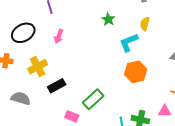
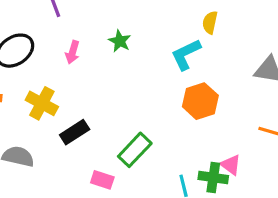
green star: (108, 19) -> (120, 41), moved
yellow cross: (38, 67) -> (42, 103), turned -30
pink triangle: (165, 111) -> (231, 165), moved, turned 40

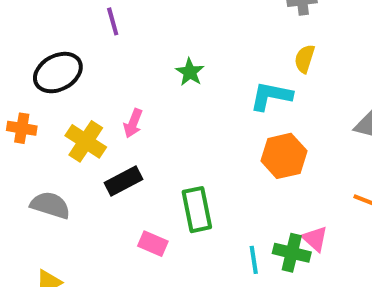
pink arrow: (72, 52) -> (133, 123), moved
cyan L-shape: (186, 54) -> (271, 96), turned 32
green rectangle: (135, 150) -> (197, 210), turned -60

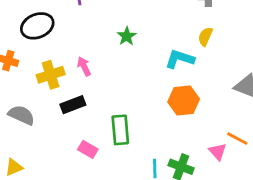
pink arrow: (133, 123) -> (84, 66), turned 126
yellow cross: (86, 141) -> (51, 75), turned 32
pink triangle: (315, 239) -> (218, 152), moved

